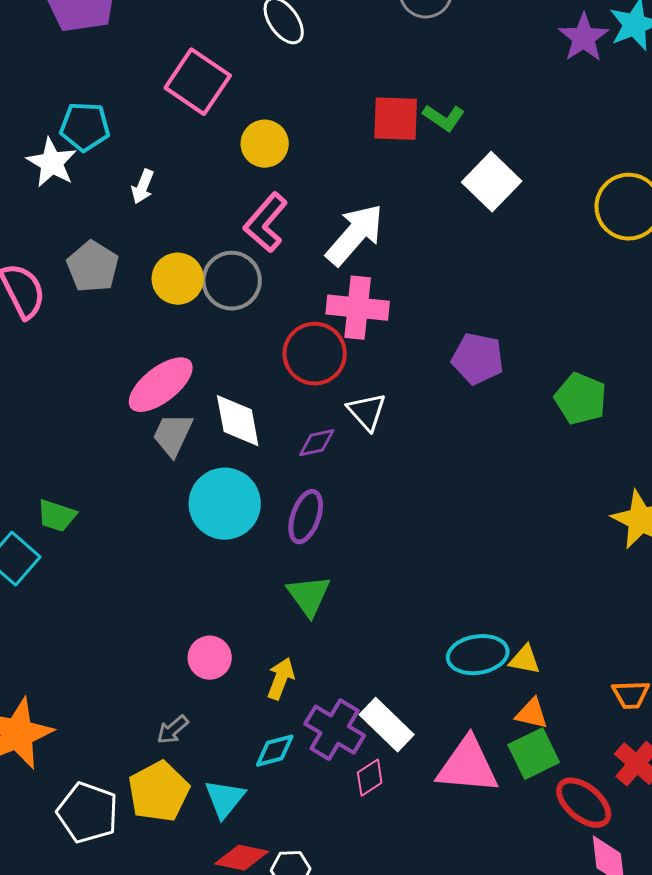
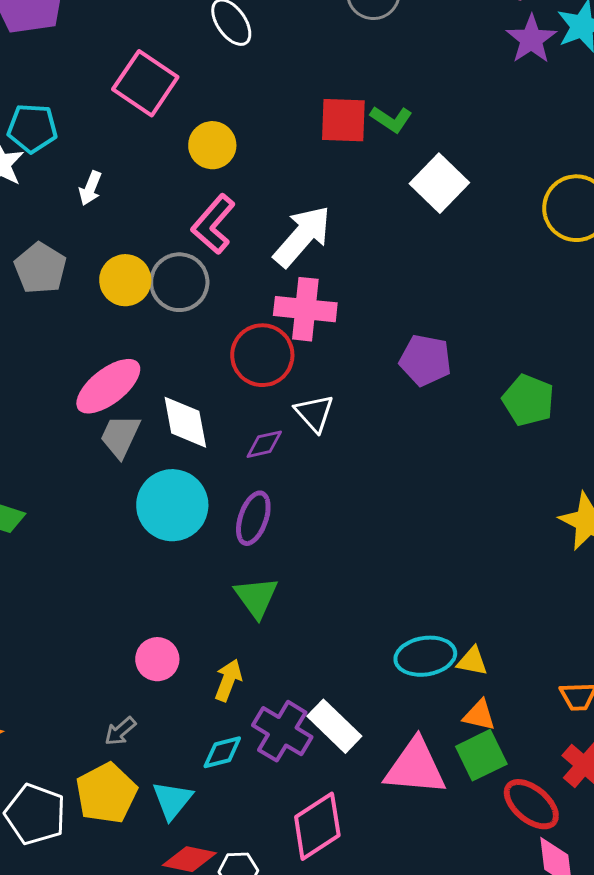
pink diamond: (370, 778) -> (317, 826), moved, size x1.8

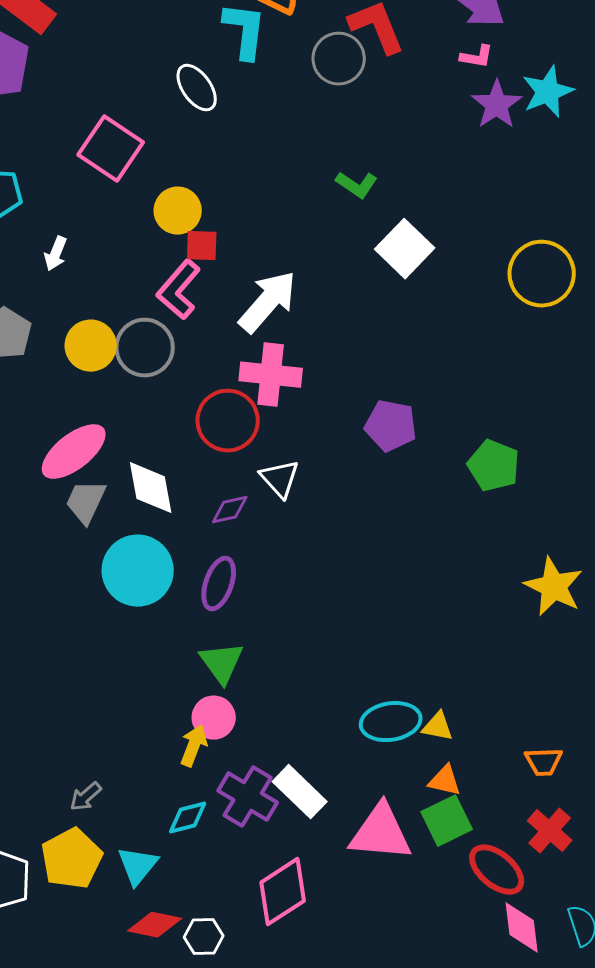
red square: (343, 120) -> (202, 246), moved, size x0.7
pink circle: (157, 659) -> (214, 718), moved

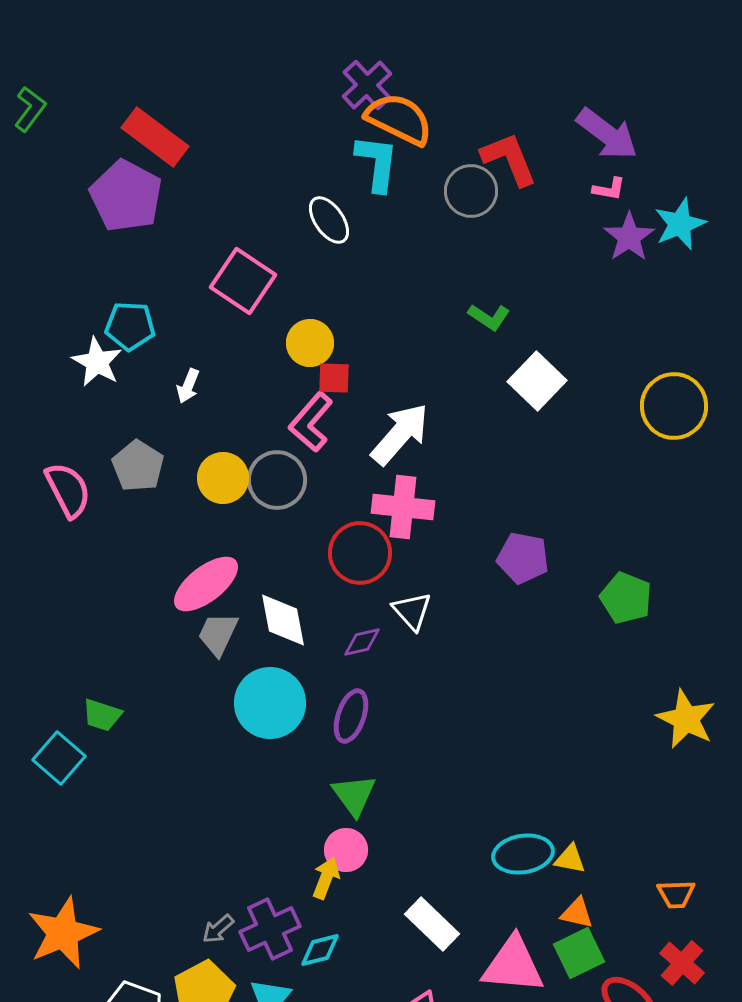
purple cross: (248, 797) -> (270, 929), moved, turned 34

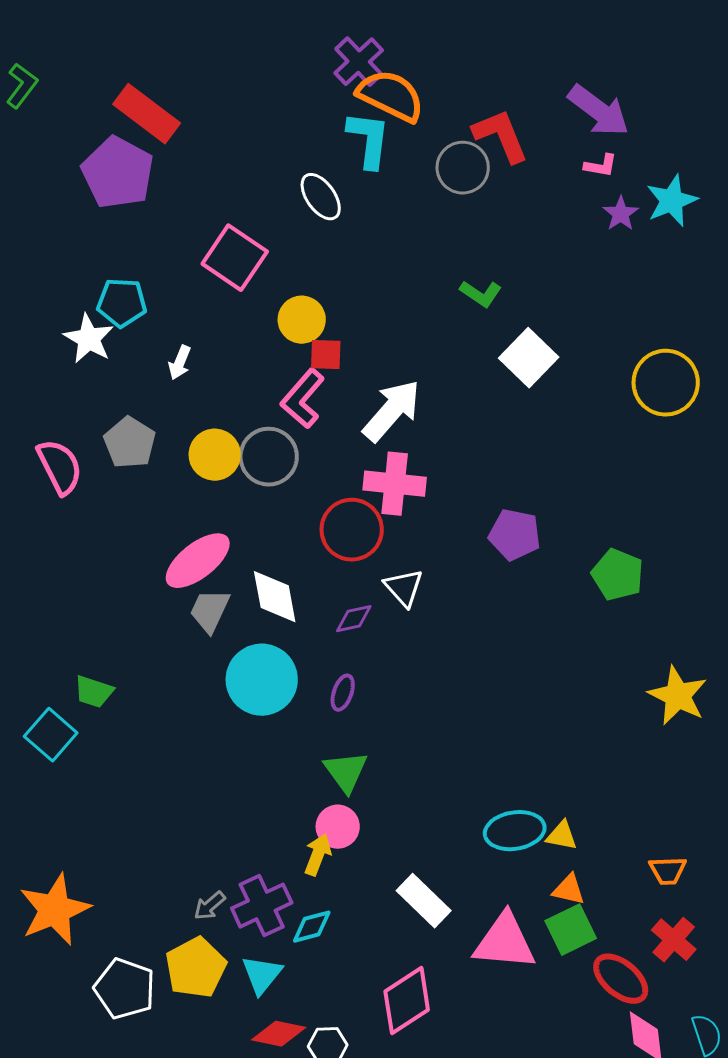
purple star: (629, 237) -> (621, 214), size x0.7
purple ellipse: (351, 716) -> (343, 693), size x0.7

